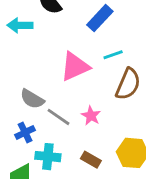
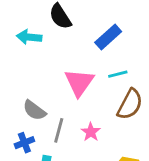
pink triangle: (75, 67) -> (79, 82), turned -36
gray line: (58, 117) -> (59, 130), turned 65

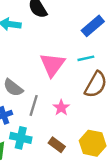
blue rectangle: (108, 37) -> (93, 26), moved

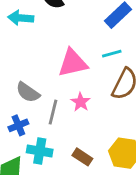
pink triangle: (52, 65) -> (73, 63), turned 44
pink star: (61, 108) -> (81, 102), moved

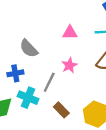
pink triangle: (73, 63) -> (70, 33), size x0.6
gray line: (53, 112) -> (49, 82), moved

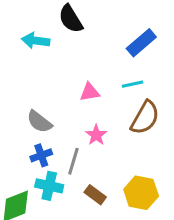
blue cross: (15, 73) -> (41, 155), moved

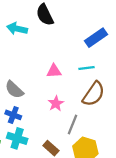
blue cross: (41, 155) -> (13, 115), turned 35
gray line: (73, 161) -> (73, 125), moved

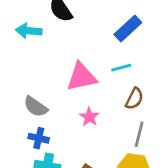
pink triangle: (54, 71) -> (82, 77), size x1.6
brown semicircle: (94, 94) -> (134, 99), size x0.7
gray line: (73, 125) -> (139, 134), moved

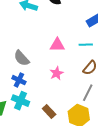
pink triangle: (82, 77) -> (57, 45), size x0.7

